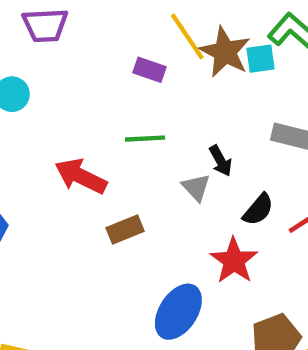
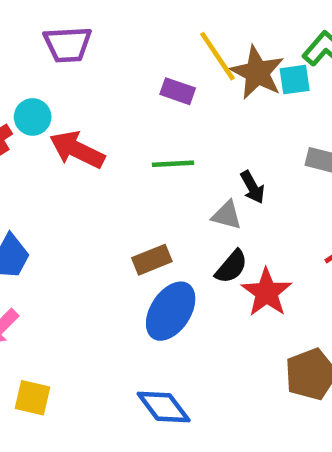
red arrow: (81, 176) -> (77, 150), moved
gray triangle: (196, 187) -> (227, 215), turned -32
black semicircle: (258, 210) -> (231, 267), moved
blue ellipse: (178, 312) -> (171, 311), moved

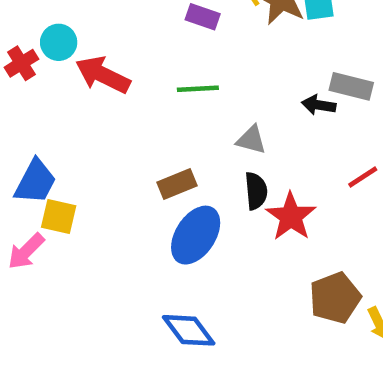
black arrow: (252, 187) -> (319, 105), moved, turned 128
black semicircle: (231, 267) -> (256, 191), turned -45
yellow square: (33, 398) -> (59, 216), moved

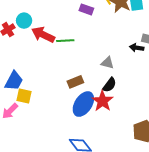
green line: (198, 89) -> (65, 41), moved
black semicircle: (256, 191) -> (110, 85), turned 42
red star: (291, 216) -> (102, 101), moved

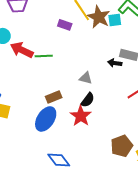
blue ellipse: (83, 104) -> (46, 119), moved

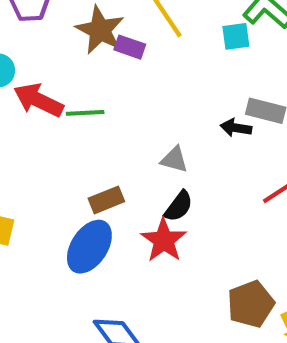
brown star: (99, 17) -> (100, 30), moved

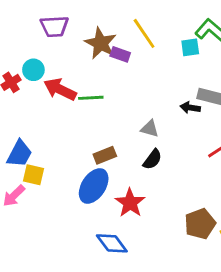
red star: (164, 240) -> (130, 203), moved

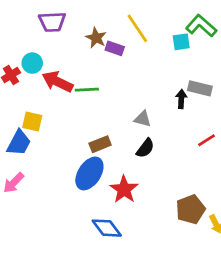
brown star: (101, 43) -> (96, 38), size x0.7
black arrow: (190, 108) -> (181, 99), turned 84
yellow square: (33, 175) -> (32, 122), moved

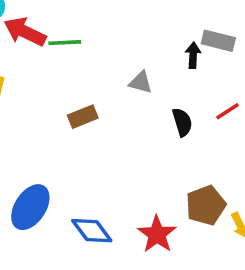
black semicircle: (145, 148) -> (182, 122), moved, turned -54
blue ellipse: (89, 173) -> (30, 207), moved
red star: (124, 189) -> (157, 234), moved

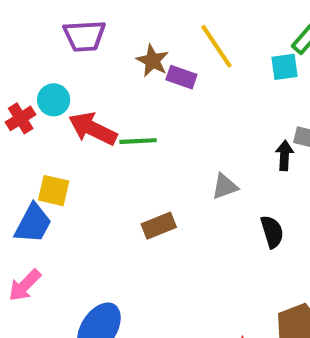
gray triangle: (141, 82) -> (225, 186), turned -35

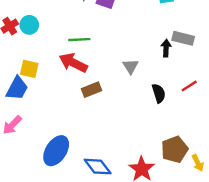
cyan circle: (54, 100) -> (29, 25), moved
red arrow: (93, 129) -> (73, 63), moved
gray triangle: (225, 186) -> (131, 66), turned -42

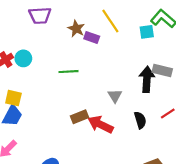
black arrow: (166, 48) -> (147, 79), size x1.6
red arrow: (73, 63) -> (100, 124), moved
yellow square: (29, 69) -> (13, 98), moved

